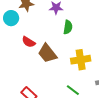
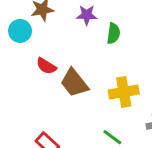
green semicircle: (68, 27) -> (113, 33), moved

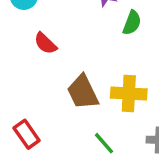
brown trapezoid: (74, 83) -> (83, 92), moved

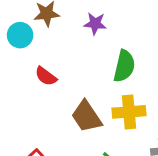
green semicircle: (132, 23) -> (124, 66), moved, size x1.4

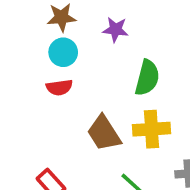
cyan circle: (20, 35) -> (63, 52), moved
red semicircle: (46, 76) -> (59, 87), turned -45

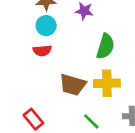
brown trapezoid: (104, 133) -> (73, 85), turned -44

